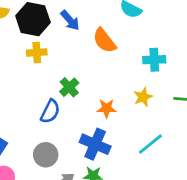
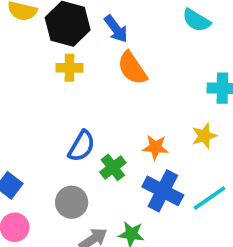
orange semicircle: (104, 41) -> (132, 68), moved
green cross: (69, 87) -> (113, 167), moved
blue cross: (95, 144) -> (163, 191), moved

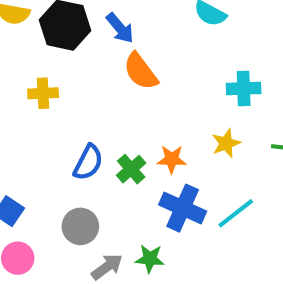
yellow cross: (70, 68) -> (43, 93), moved
green cross: (113, 167) -> (131, 169), moved

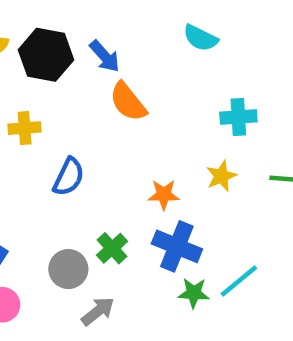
blue semicircle: (88, 162) -> (69, 177), moved
green cross: (131, 169) -> (112, 248), moved
cyan line: (236, 213) -> (239, 281), moved
green star: (150, 259) -> (194, 293), moved

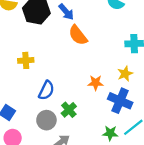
yellow cross: (25, 128) -> (26, 60), moved
blue semicircle: (69, 177) -> (46, 90), moved
blue cross: (177, 246) -> (120, 101), moved

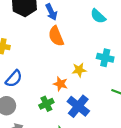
yellow star: (125, 74) -> (79, 70), moved
green cross: (69, 110) -> (46, 104), moved

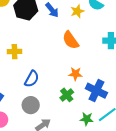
orange semicircle: (56, 36) -> (71, 40), moved
yellow star: (79, 70) -> (77, 11), moved

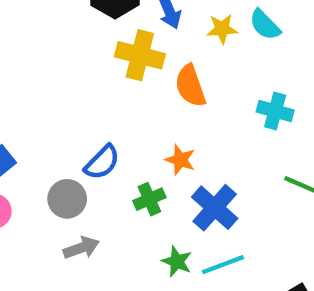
yellow cross: (15, 52) -> (140, 55), moved, size x1.5
blue semicircle: (32, 79) -> (102, 162), moved

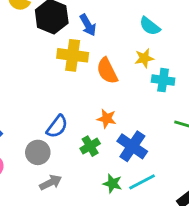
yellow star: (222, 29) -> (144, 58), moved

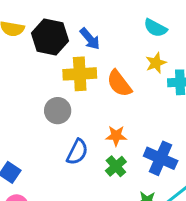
orange star: (107, 119) -> (116, 136), moved
gray circle: (38, 152) -> (58, 111), moved

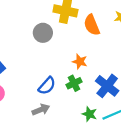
blue semicircle: (77, 152) -> (47, 86), moved

